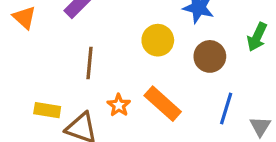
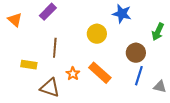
brown circle: (210, 56) -> (136, 53), moved
yellow rectangle: (47, 110) -> (29, 65), moved
gray triangle: (260, 126) -> (160, 87), turned -48

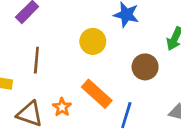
orange star: (73, 74) -> (62, 107), moved
blue line: (139, 76) -> (126, 115), moved

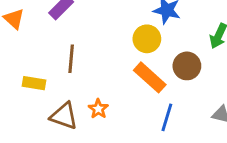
yellow circle: (93, 41) -> (147, 39), moved
orange rectangle: (97, 94) -> (150, 77), moved

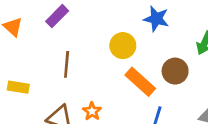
yellow circle: (147, 39) -> (123, 46), moved
yellow rectangle: (34, 83) -> (18, 87), moved

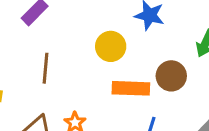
orange rectangle: (140, 82) -> (131, 88), turned -40

